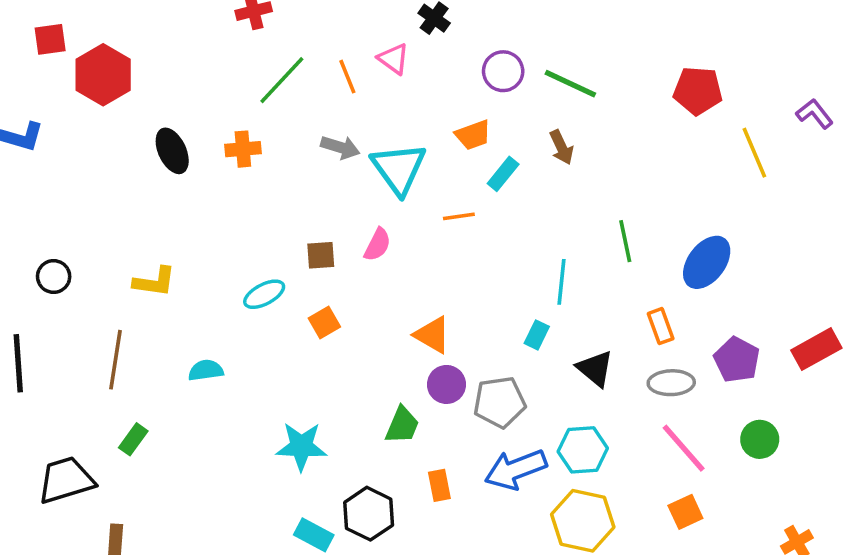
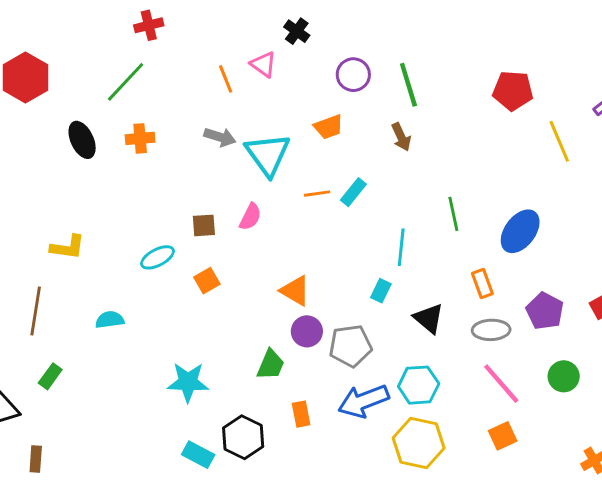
green line: (282, 80) -> (126, 82), moved
green line: (570, 84) -> (408, 85), turned 48
cyan rectangle: (503, 174) -> (353, 192), moved

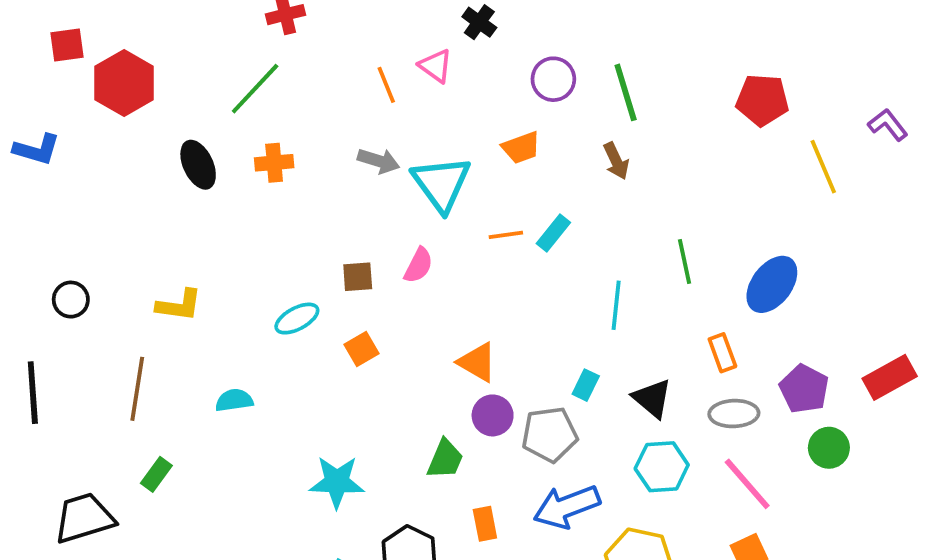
cyan rectangle: (381, 291) -> (586, 385), moved
green circle: (564, 376) -> (829, 448), moved
cyan hexagon: (419, 385) -> (662, 467), moved

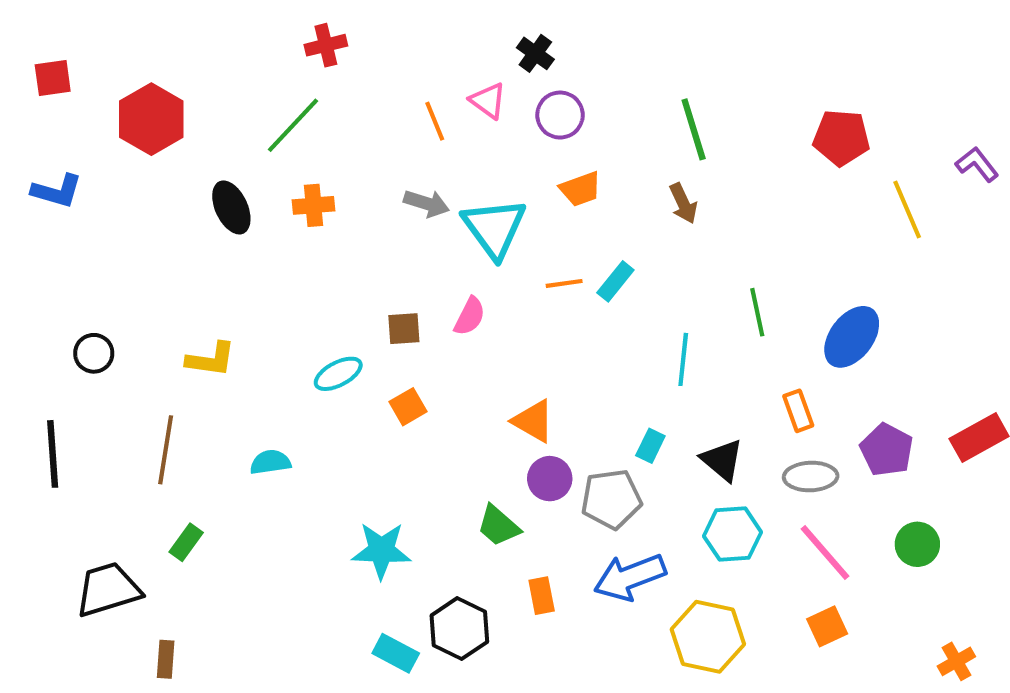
red square: (67, 45) -> (53, 78), moved
purple circle: (553, 79) -> (560, 115), moved
green circle: (829, 448) -> (917, 544), moved
green trapezoid: (445, 459) -> (498, 526), turned 108

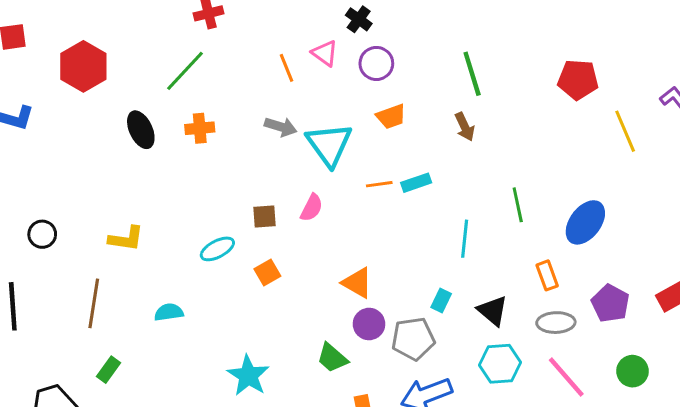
cyan rectangle: (615, 281) -> (416, 183), turned 32
cyan star: (381, 550) -> (248, 376), turned 30

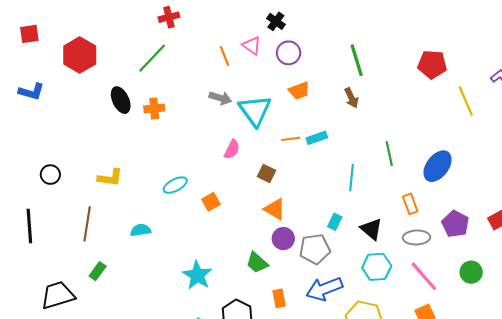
orange cross: (200, 128) -> (154, 108), moved
pink semicircle: (312, 208) -> (232, 149), moved
brown square: (264, 217) -> (266, 174), moved, turned 30

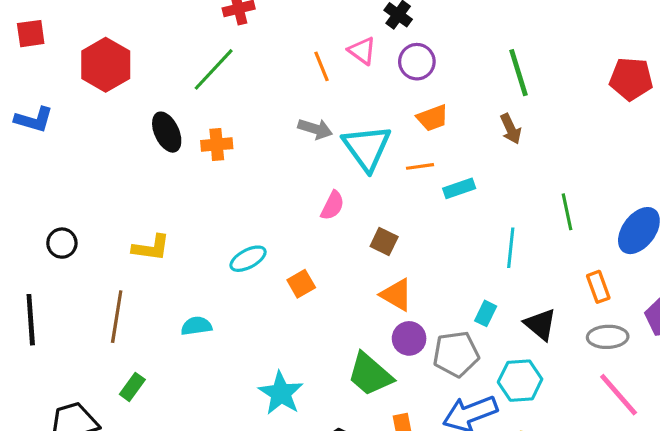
orange line: (291, 139) -> (420, 166), moved
green trapezoid: (257, 263) -> (370, 374), size x1.4
cyan hexagon: (377, 267) -> (520, 381), moved

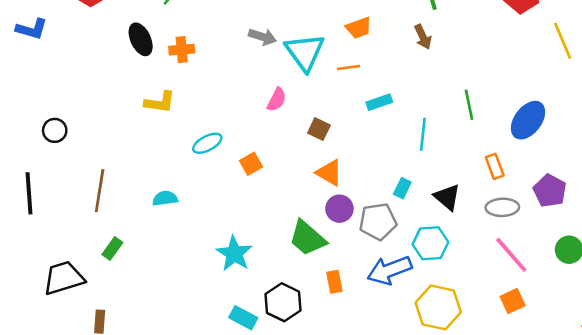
cyan rectangle: (459, 188) -> (379, 102), moved
yellow L-shape: (151, 248) -> (160, 102), moved

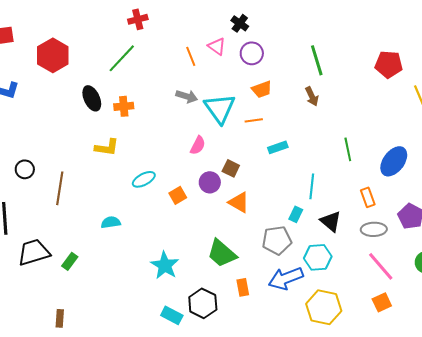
cyan line: (423, 134) -> (312, 186), moved
brown line: (100, 191) -> (60, 188), moved
purple circle: (339, 209) -> (210, 182), moved
black trapezoid: (64, 278) -> (34, 252), moved

